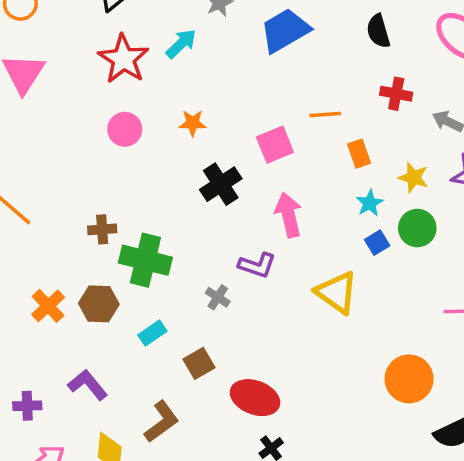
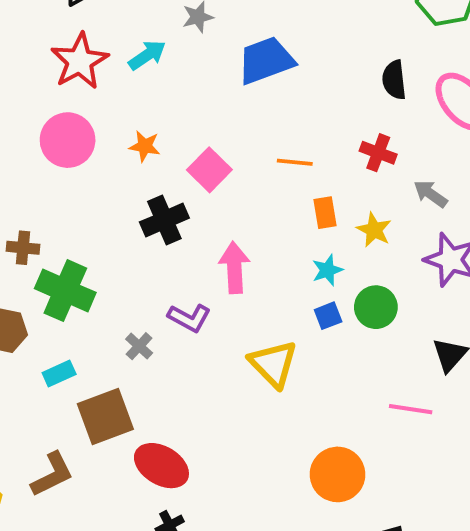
black semicircle: (378, 31) -> (394, 80), moved
pink circle: (125, 129) -> (68, 140), size x1.4
pink square: (275, 145) -> (209, 170), moved, turned -33
yellow star: (414, 177) -> (374, 230), moved
brown square: (199, 363) -> (105, 416), size x1.6

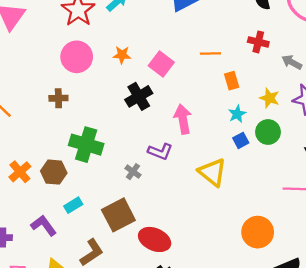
yellow star: (374, 230) -> (269, 98), moved
brown cross: (23, 248) -> (58, 98), moved
cyan rectangle: (59, 374) -> (73, 205), moved

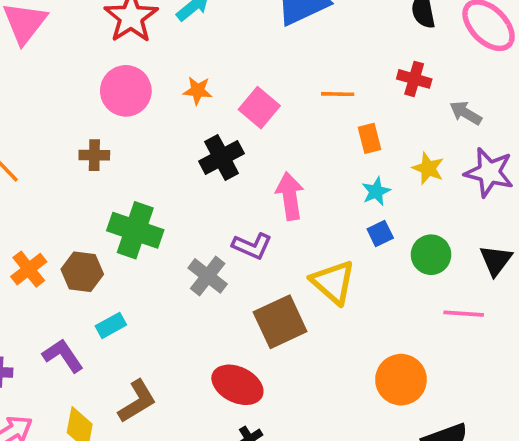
green circle: (268, 132) -> (431, 255), moved
gray cross: (133, 172) -> (208, 276), size x1.5
brown square: (118, 215) -> (280, 322), moved

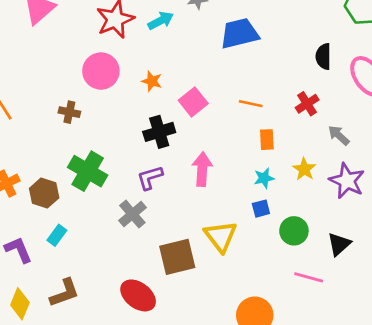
red cross: (414, 79) -> (307, 104), turned 30
purple L-shape: (252, 246) -> (150, 178), moved, turned 128
cyan rectangle: (111, 325) -> (57, 235), turned -36

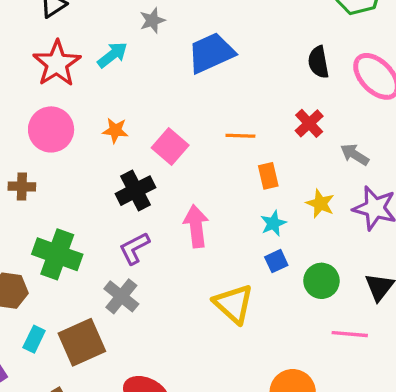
brown square: (177, 257) -> (82, 342), moved

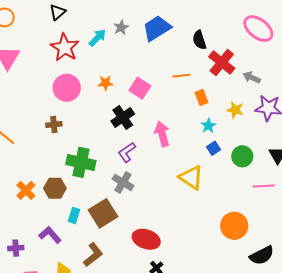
gray star: (152, 20) -> (121, 27), moved
black semicircle: (318, 62) -> (199, 40), moved
red cross: (309, 123) -> (222, 62), size x1.5

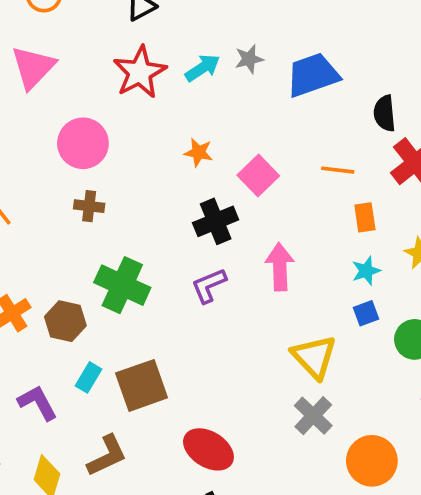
pink circle: (67, 88) -> (83, 143), moved
gray cross: (123, 182) -> (313, 416), moved

